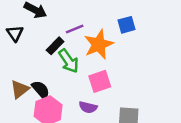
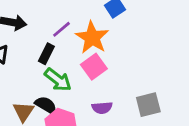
green arrow: (69, 61) -> (58, 80), moved
pink square: (100, 81) -> (94, 67), moved

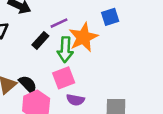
pink square: (94, 67) -> (64, 78), moved
green arrow: (58, 80) -> (65, 50), moved, turned 40

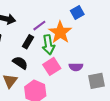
black semicircle: (28, 84) -> (20, 63), moved
purple semicircle: (75, 100) -> (76, 67), moved

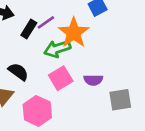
black rectangle: (28, 42) -> (29, 29), moved
green arrow: (48, 45) -> (57, 49), turned 78

